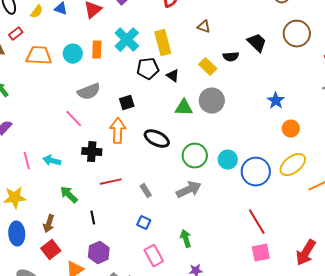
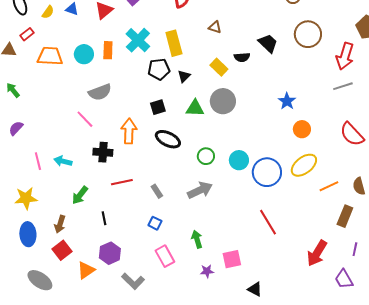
black triangle: (173, 76) -> (184, 76), turned 40
black square: (127, 103) -> (158, 107), moved
green circle: (195, 156) -> (206, 156), size x0.7
green arrow: (69, 195) -> (80, 195), turned -96
pink square: (261, 253) -> (232, 259), moved

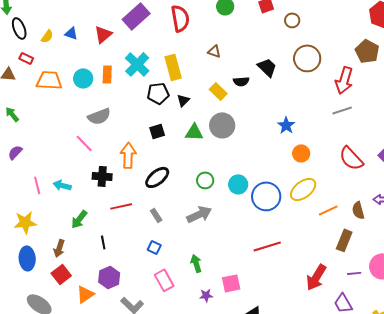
red rectangle: (27, 34) -> (26, 58), turned 64
black ellipse: (168, 139) -> (157, 177), moved, turned -65
red line: (268, 222) -> (267, 246), turned -76
purple line: (355, 249) -> (354, 273), turned 72

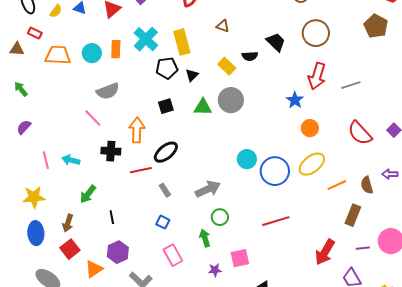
red arrow: (344, 80) -> (317, 76), moved
green circle: (205, 180) -> (220, 217), moved
red line: (121, 206) -> (141, 170), moved

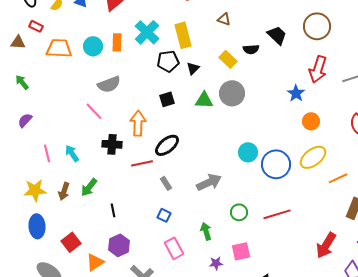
cyan arrow: (71, 160) -> (72, 153), turned 42
green circle: (220, 217) -> (239, 212), moved
brown arrow: (68, 223) -> (64, 191), moved

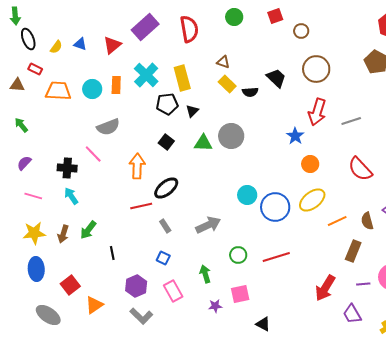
yellow rectangle: (228, 59) -> (227, 84), moved
black square: (167, 99) -> (166, 142), turned -35
black cross: (112, 144) -> (67, 168), moved
pink line: (47, 153) -> (33, 196), moved, turned -60
purple hexagon: (119, 245) -> (136, 286), moved

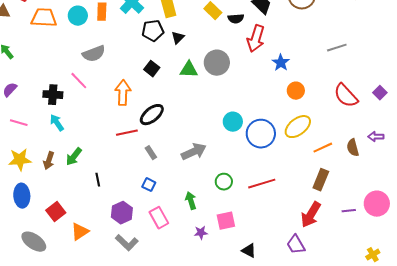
red arrow: (317, 112) -> (256, 39), moved
brown rectangle: (353, 251) -> (321, 180), moved
purple trapezoid: (352, 314) -> (296, 245), moved

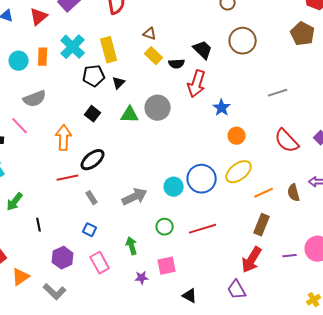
cyan circle: (233, 122) -> (174, 187), moved
gray L-shape: (127, 243) -> (55, 292), moved

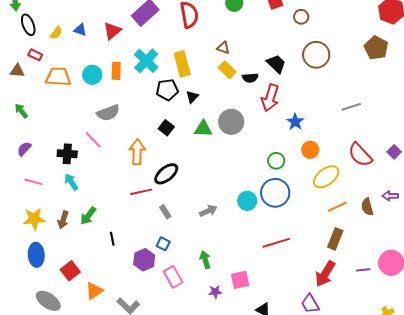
yellow ellipse: (239, 172) -> (326, 177), moved
gray arrow: (135, 197) -> (208, 211), size x0.7
green circle: (165, 227) -> (276, 161), moved
purple hexagon: (63, 258) -> (144, 260), moved

